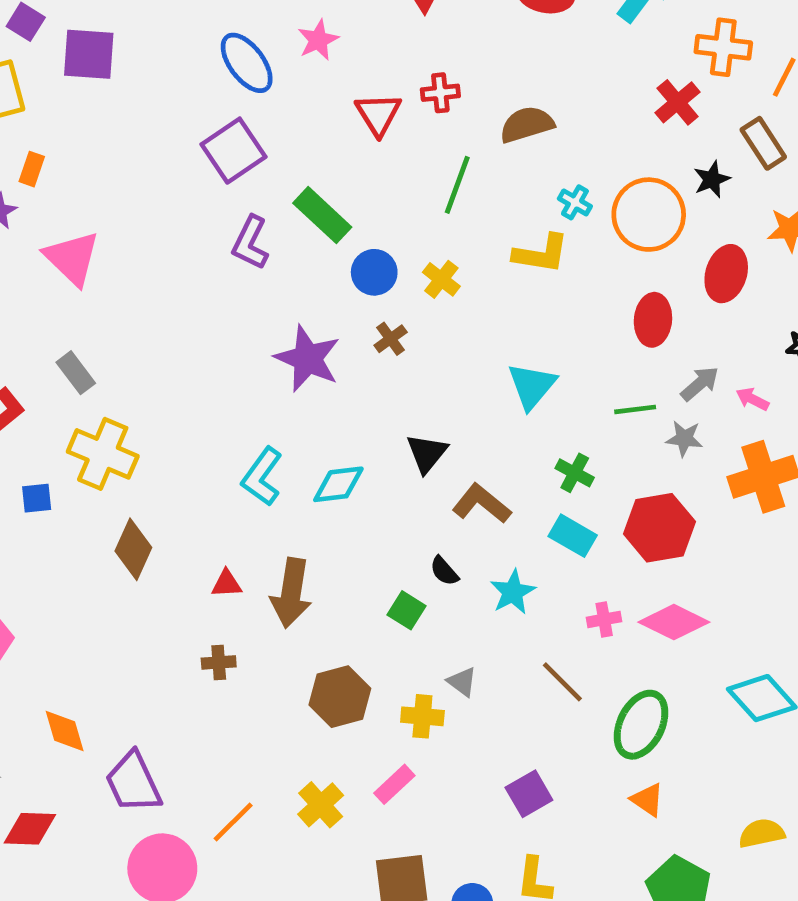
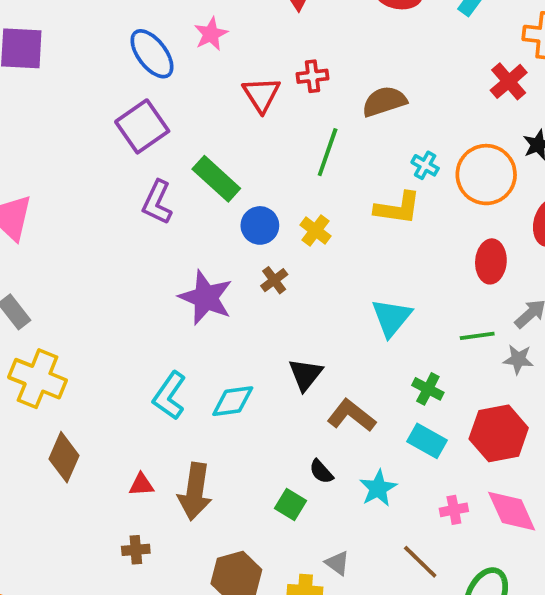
pink diamond: (674, 622) -> (512, 511), turned 40

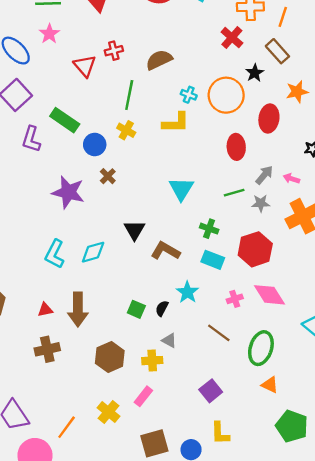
yellow cross: (315, 230) -> (126, 130), moved
black semicircle: (321, 472) -> (162, 308), moved, turned 77
brown cross: (136, 550) -> (47, 349), size x1.5

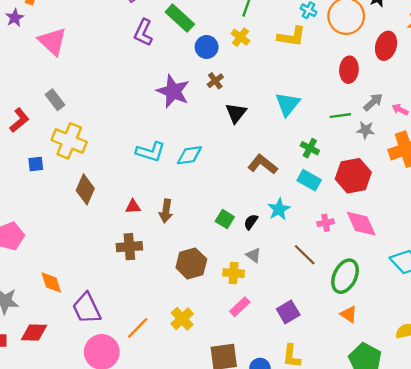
black triangle: (134, 230) -> (236, 113), moved
cyan L-shape: (55, 254) -> (150, 152), turned -108
brown arrow: (78, 309) -> (166, 211), size x0.7
pink rectangle: (143, 396) -> (240, 307), moved

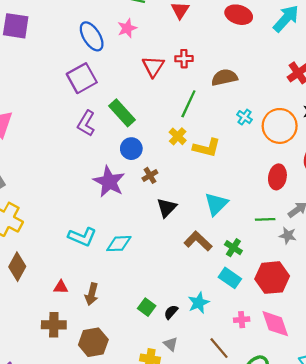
yellow L-shape: (292, 37) -> (207, 148), moved
blue circle: (207, 47) -> (131, 149), moved
brown L-shape: (263, 164) -> (198, 241), moved
brown hexagon: (191, 263) -> (93, 342), moved

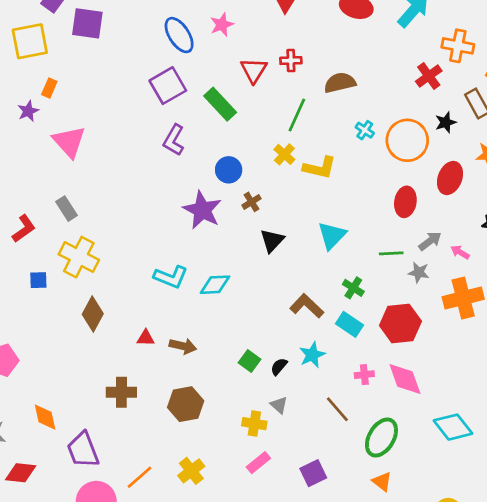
green rectangle: (122, 113) -> (220, 104), moved
brown L-shape: (198, 241) -> (307, 306), moved
brown arrow: (92, 294) -> (183, 346), turned -90
brown cross: (54, 325) -> (121, 392), moved

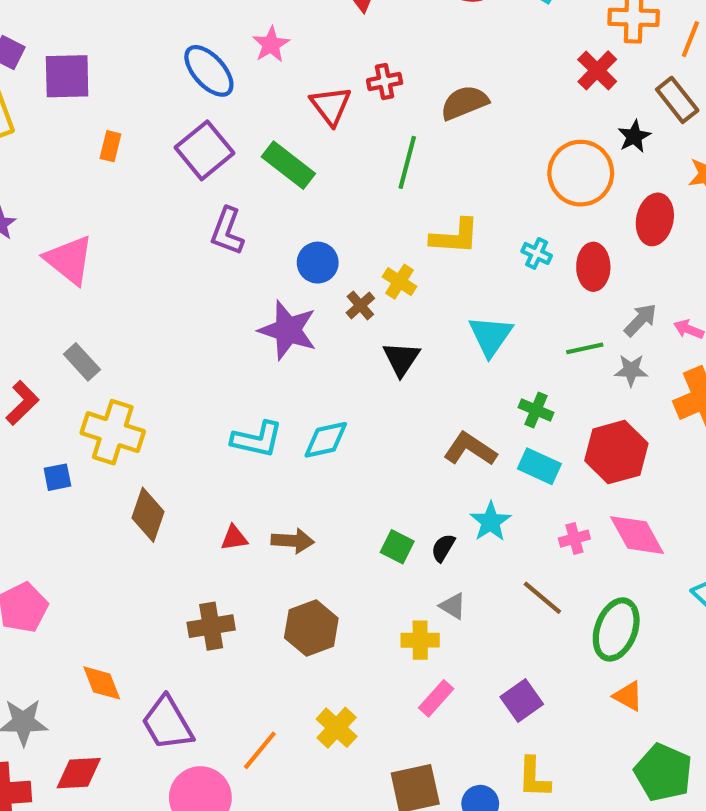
orange rectangle: (49, 88) -> (110, 146), moved
cyan cross: (365, 130) -> (537, 253), moved
yellow cross: (284, 154) -> (399, 282), moved

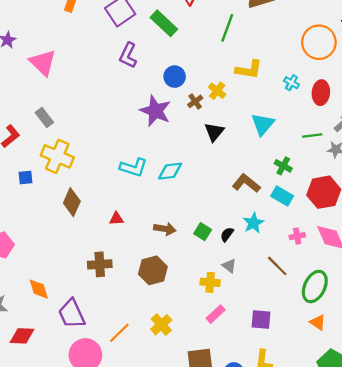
brown arrow: (293, 541) -> (165, 229), moved
purple square: (522, 701) -> (261, 319), turned 35

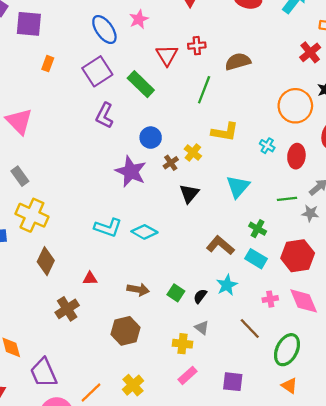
cyan diamond: (170, 171) -> (144, 232), turned 35
brown cross: (100, 264) -> (67, 309), moved, turned -30

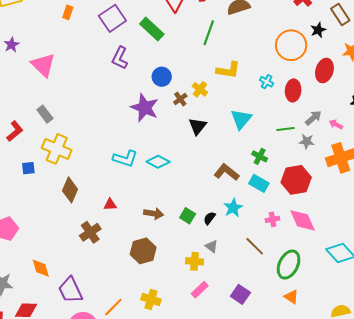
purple square: (233, 382) -> (240, 294), turned 30
yellow cross: (133, 385) -> (151, 299), turned -30

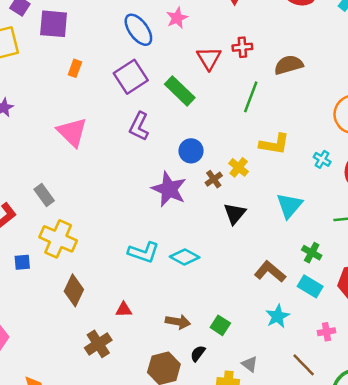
pink triangle: (43, 65) -> (72, 132), moved
black semicircle: (209, 218) -> (198, 354), moved

